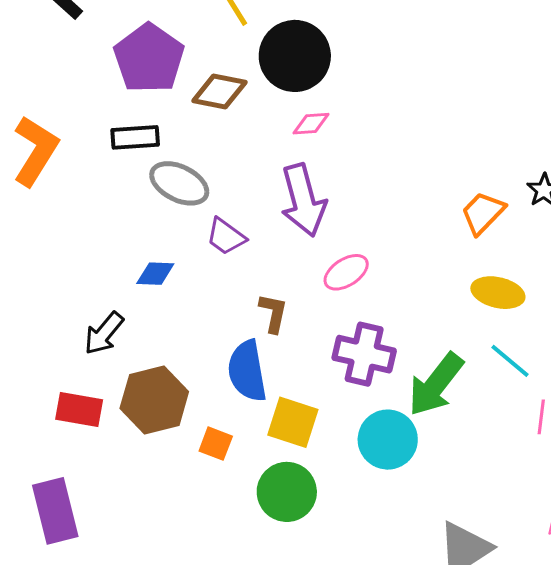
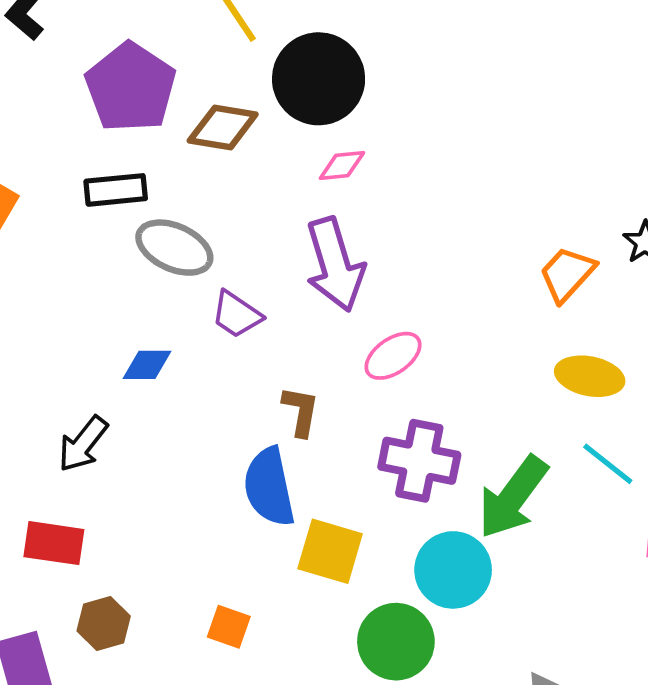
brown hexagon: (154, 400) -> (104, 623), moved, size x0.6
orange square: (216, 444) -> (229, 627), moved
green circle: (287, 492) -> (396, 642), moved

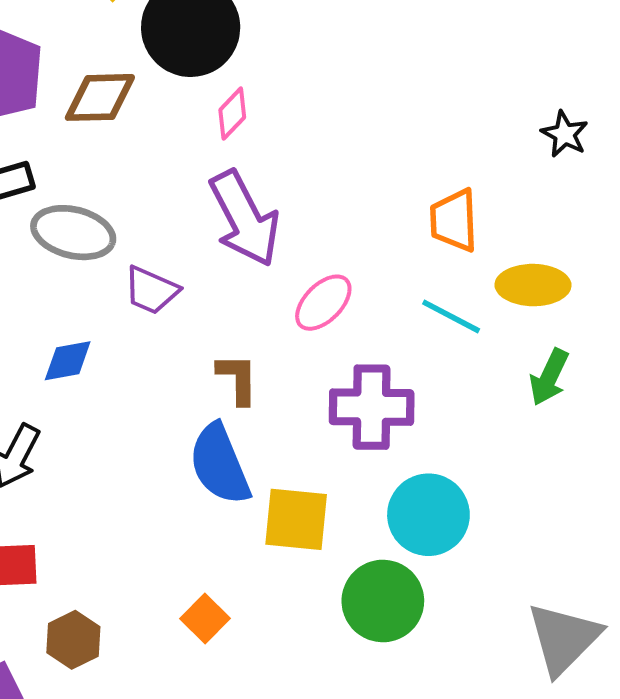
pink diamond: (342, 165) -> (232, 114), turned -30
orange trapezoid: (567, 274) -> (454, 221), moved, turned -34
cyan line: (608, 464) -> (451, 316), moved
green arrow: (513, 497) -> (549, 377), moved, size x0.6
orange square: (229, 627) -> (205, 619), turned 36

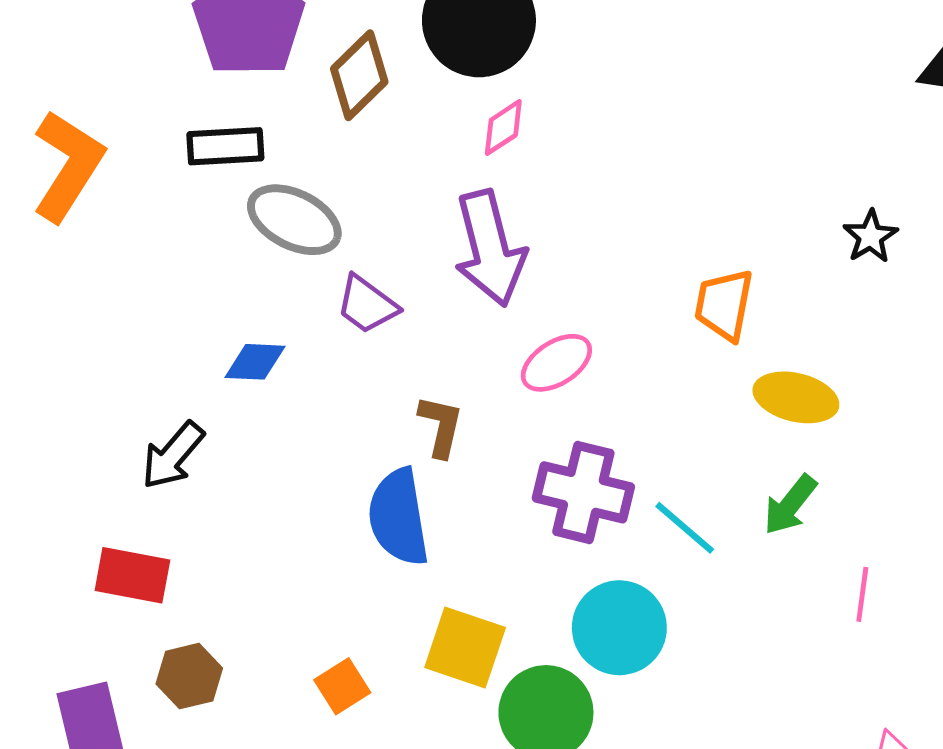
brown diamond: (100, 97) -> (359, 75), turned -56
cyan line: (451, 316) -> (685, 528), moved
yellow square: (296, 519) -> (465, 647), moved

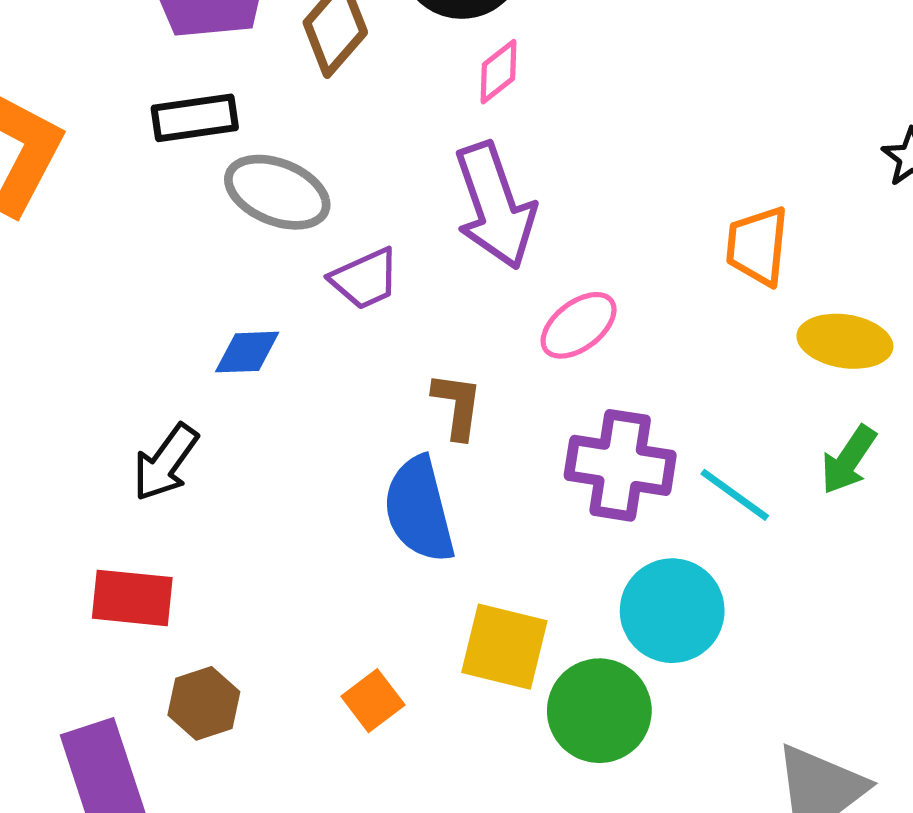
purple trapezoid: (367, 305) -> (365, 279), turned -56

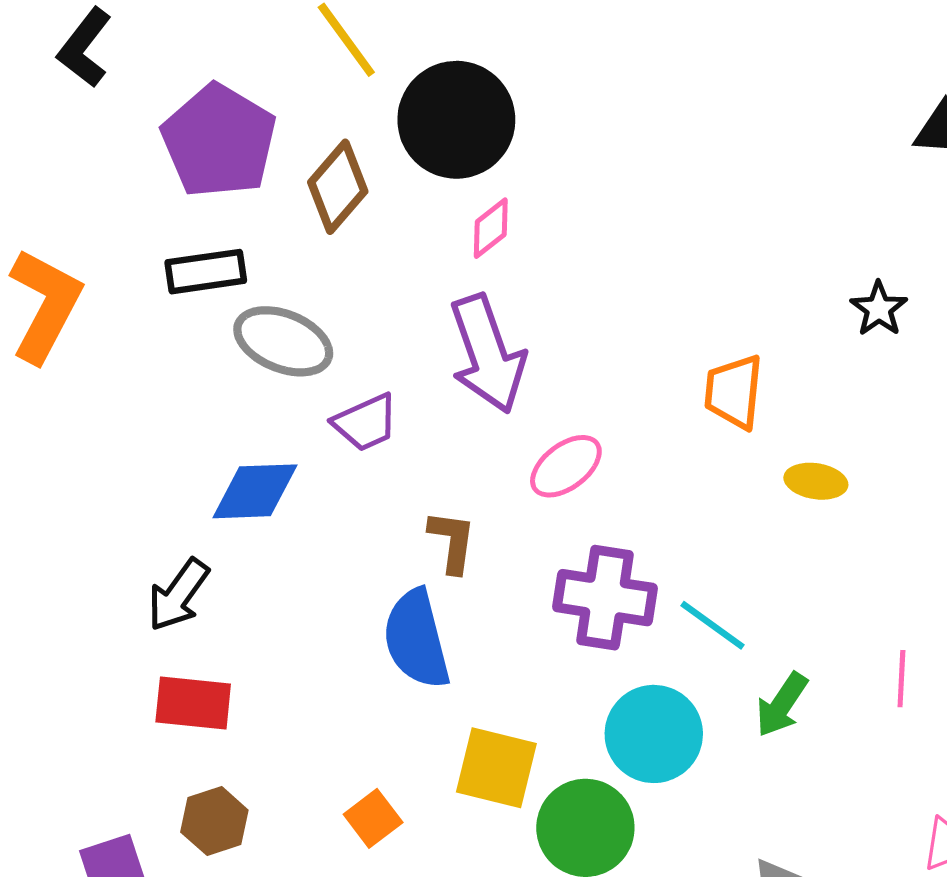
yellow ellipse: (845, 341) -> (816, 481), size x0.7
blue diamond: (247, 352) -> (255, 491), size x1.4
green arrow: (849, 460) -> (782, 705), moved
red rectangle: (132, 598) -> (193, 703), moved

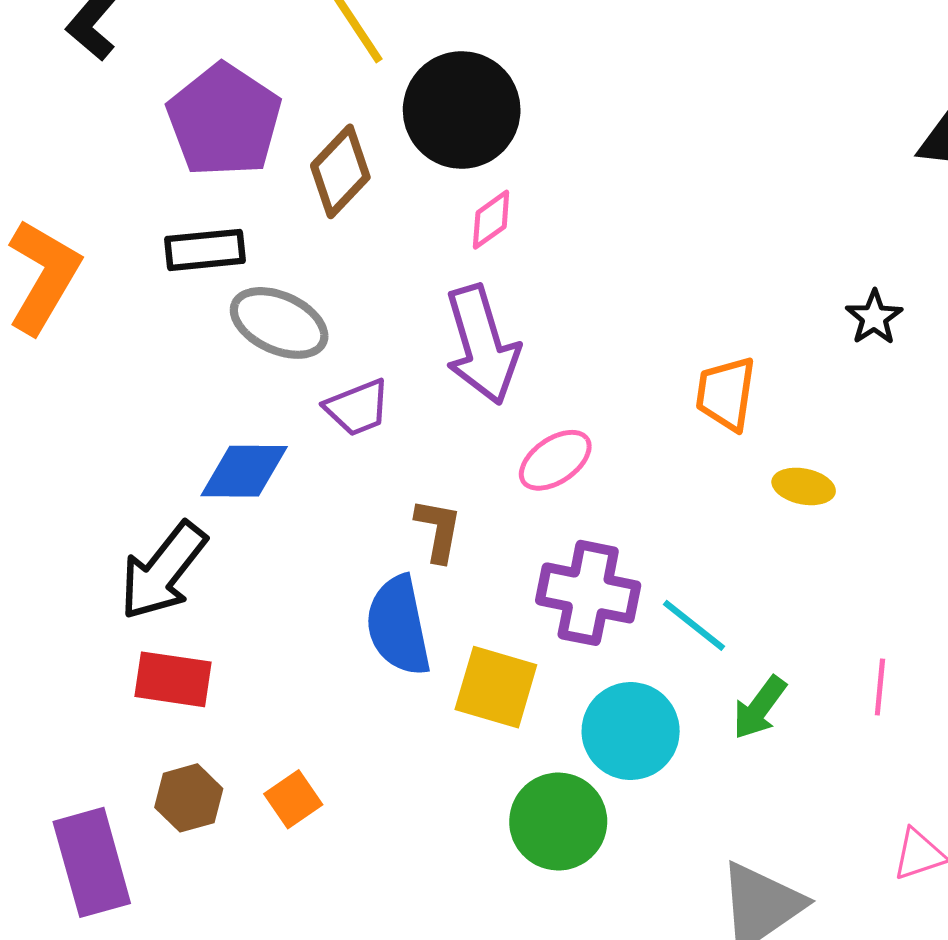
black arrow: (178, 595) -> (163, 571), size x1.4
yellow square: (496, 768) -> (496, 687), moved
orange square: (373, 818) -> (293, 799), moved

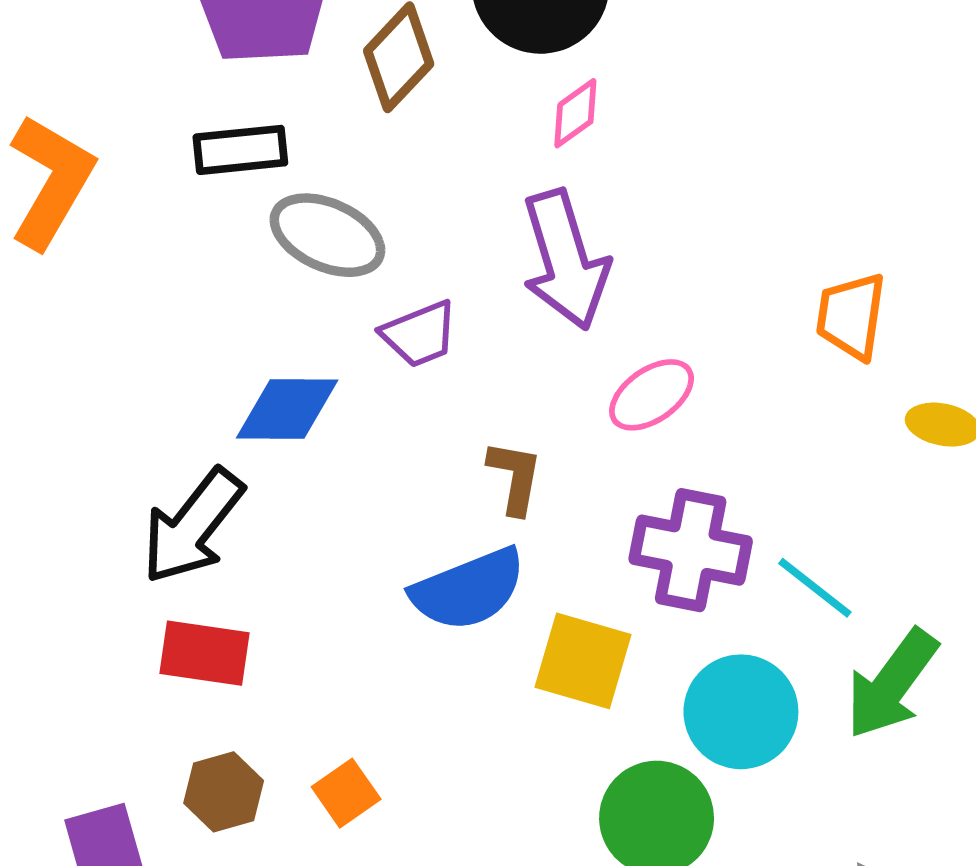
blue semicircle: (398, 626) -> (468, 589), turned -100
green arrow: (759, 708) -> (892, 684), size x1.5

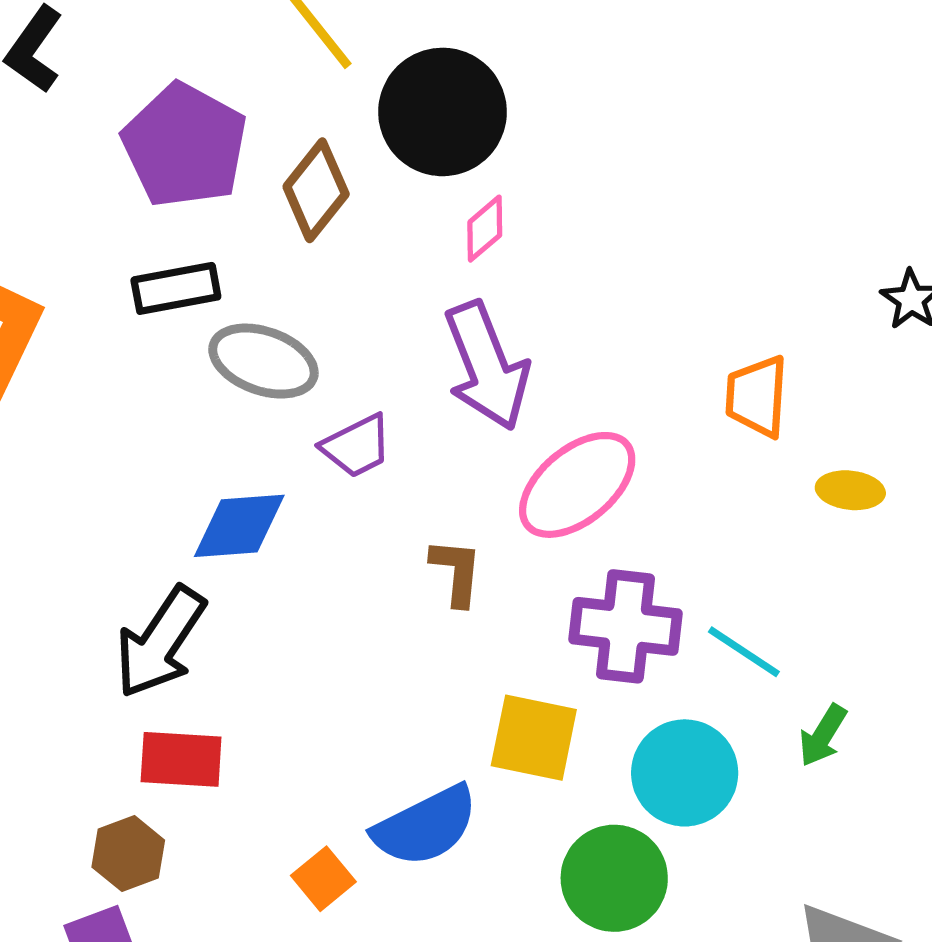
pink ellipse: (652, 395) -> (577, 485), size x1.5
blue semicircle: (468, 589) -> (426, 826), moved
green arrow: (892, 684) -> (823, 735), size x0.6
brown hexagon: (224, 792) -> (128, 854), moved

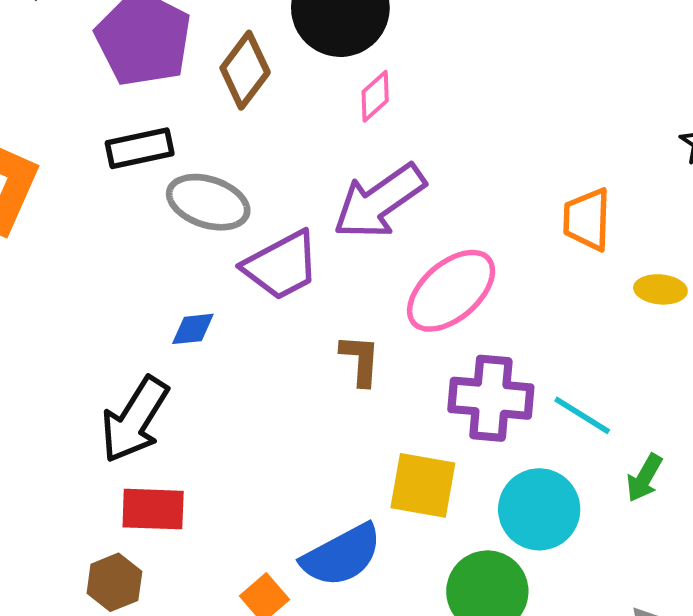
purple arrow: (487, 366) -> (379, 201), turned 78
purple trapezoid: (357, 446) -> (281, 265), size x1.4
blue diamond: (239, 526) -> (193, 329), size x0.6

